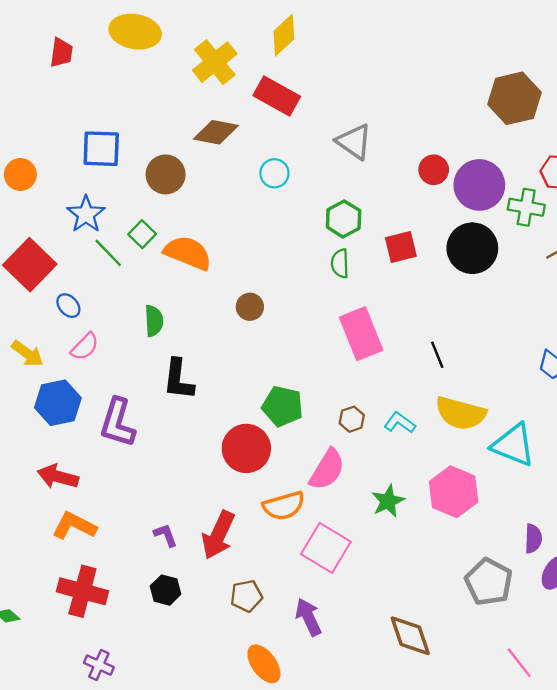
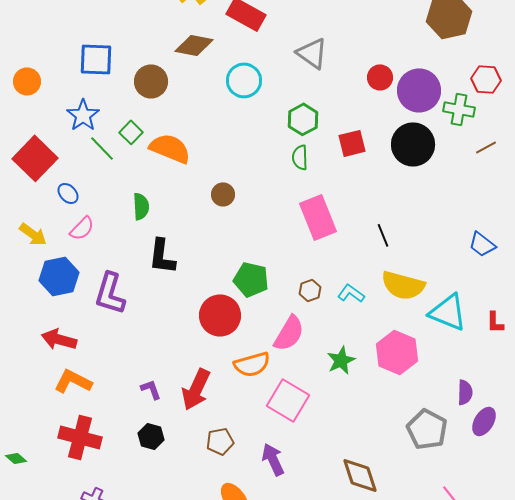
cyan circle: (274, 173) -> (244, 80), size x1.4

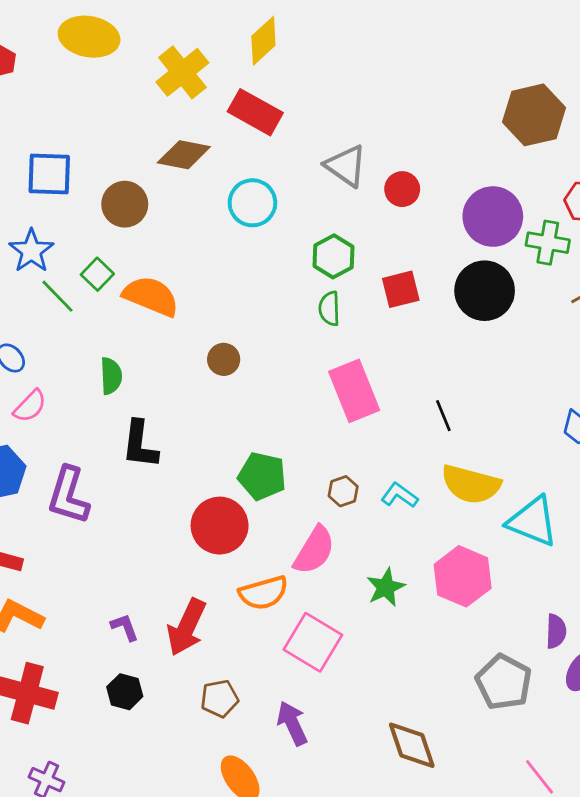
red circle: (380, 77) -> (402, 189), moved

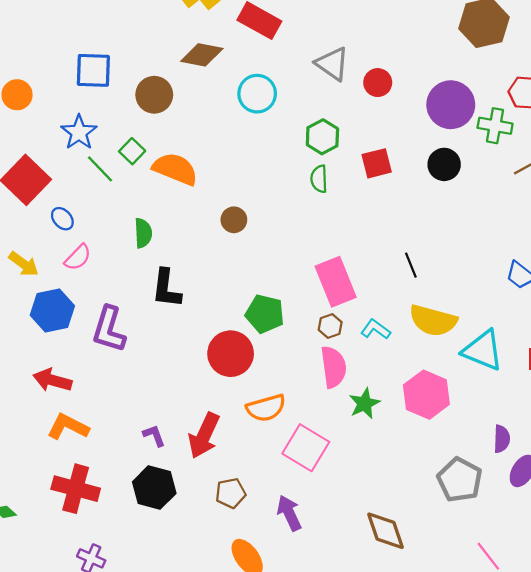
black circle: (485, 291) -> (444, 164), size x0.7
pink rectangle: (354, 391) -> (336, 282), moved
pink semicircle: (314, 550) -> (333, 367), moved, turned -39
black hexagon: (125, 692) -> (154, 488), size x1.5

